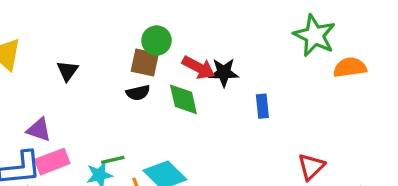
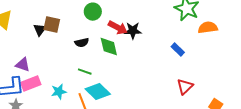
brown square: (145, 62) -> (52, 25), moved
blue rectangle: (262, 106) -> (178, 50), moved, turned -40
green line: (113, 160) -> (85, 72), moved, turned 32

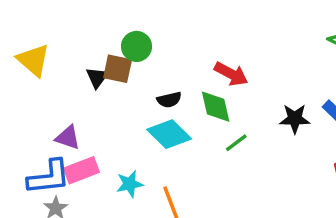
green circle: (93, 12) -> (137, 46), moved
black star: (133, 31) -> (295, 119), moved
green line: (85, 72) -> (236, 143), moved, turned -56
cyan diamond: (98, 92) -> (169, 134), moved

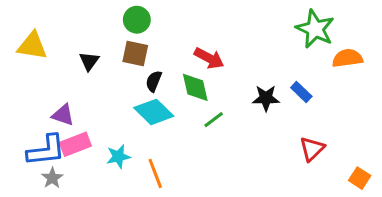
green circle: (137, 46) -> (137, 20), moved
yellow triangle: (33, 60) -> (32, 46), turned -32
brown square: (118, 69) -> (135, 54), moved
black semicircle: (169, 100) -> (154, 81), turned 125

